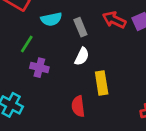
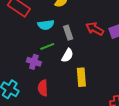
green line: (27, 44) -> (47, 46), moved, turned 32
red semicircle: (78, 106) -> (43, 88), moved

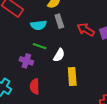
gray rectangle: (68, 33) -> (59, 21), moved
green line: (47, 46) -> (40, 46), turned 40

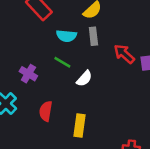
purple cross: (26, 61) -> (28, 74), moved
yellow rectangle: (72, 76) -> (80, 125), moved

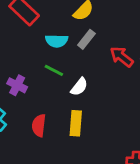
gray rectangle: (93, 36) -> (86, 39), turned 48
yellow rectangle: (80, 125) -> (76, 123), moved

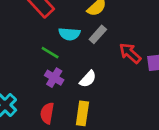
green line: (54, 70) -> (50, 53), moved
purple cross: (17, 85) -> (54, 78), moved

